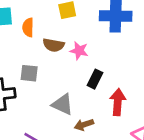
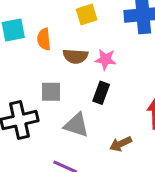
black rectangle: (95, 79) -> (101, 93), moved
gray triangle: (63, 104) -> (76, 125), moved

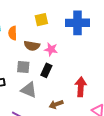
gray square: (51, 92) -> (23, 67), moved

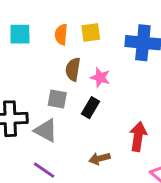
orange semicircle: (13, 33) -> (61, 34), moved
brown semicircle: (32, 46) -> (73, 69), turned 84
gray triangle: (29, 90) -> (46, 130), moved

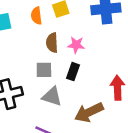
gray triangle: (46, 130) -> (52, 97), moved
brown arrow: (100, 158) -> (89, 112), size x1.6

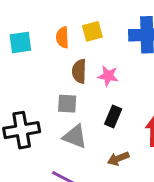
black rectangle: (73, 72) -> (113, 116), moved
brown arrow: (89, 112) -> (118, 159), size x0.6

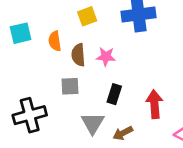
orange semicircle: (62, 37) -> (55, 41), moved
gray triangle: (75, 136) -> (93, 123), moved, turned 45

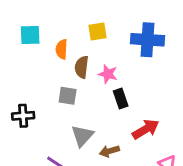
black rectangle: (114, 94) -> (121, 98), moved, turned -48
red arrow: (154, 104) -> (146, 129), turned 52
black cross: (30, 115) -> (23, 116), size x0.7

